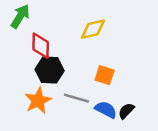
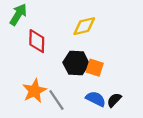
black hexagon: (50, 70) -> (76, 63), moved
gray line: (76, 98) -> (56, 100), moved, turned 40

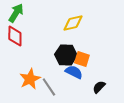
red diamond: (37, 41) -> (15, 36), moved
blue semicircle: (96, 99) -> (74, 72), moved

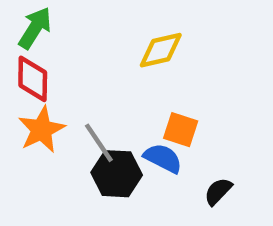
black hexagon: (66, 55) -> (117, 174), moved
orange star: (30, 79) -> (42, 130), moved
gray line: (49, 87) -> (99, 143), moved

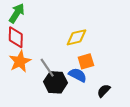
yellow diamond: (161, 50) -> (76, 37), moved
orange square: (181, 130) -> (86, 61), turned -35

